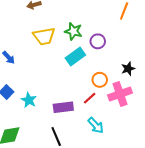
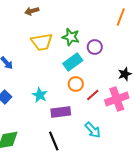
orange circle: (100, 80) -> (76, 84), moved
red line: (90, 98) -> (93, 95), moved
cyan star: (29, 100) -> (40, 95), moved

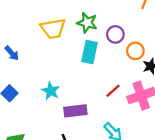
cyan rectangle: (73, 62) -> (89, 52), turned -42
orange circle: (76, 84) -> (135, 51), moved

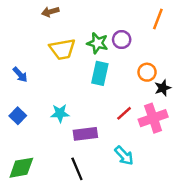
purple circle: (115, 34) -> (122, 40), moved
cyan star: (51, 91) -> (60, 113), turned -30

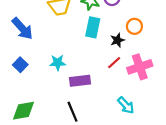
blue arrow: (20, 75) -> (22, 28), size x1.6
black star: (163, 88) -> (117, 40), moved
cyan arrow: (124, 156) -> (126, 105), moved

